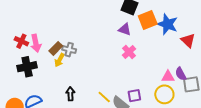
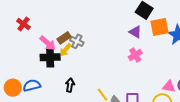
red cross: (21, 41) -> (24, 24), moved
pink arrow: (36, 43) -> (48, 43), moved, turned -48
black cross: (27, 67) -> (50, 57), moved

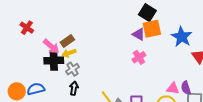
orange square: (160, 27) -> (152, 29), moved
gray cross: (77, 41) -> (72, 69), moved, turned 32
yellow arrow: (65, 50) -> (69, 53), turned 32

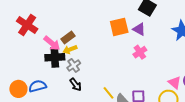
red cross: (27, 28) -> (27, 25), size x1.5
orange square: (152, 29) -> (119, 27), moved
black arrow: (74, 88) -> (76, 85), turned 136
pink triangle: (173, 88) -> (175, 83), turned 32

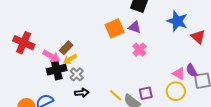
black arrow: (76, 85) -> (82, 93), turned -48

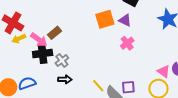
yellow arrow: (70, 59) -> (19, 39), moved

